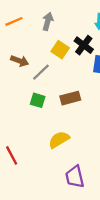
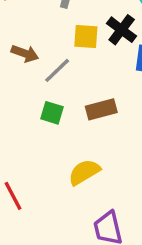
yellow square: (60, 50) -> (86, 36), turned -30

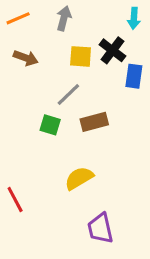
brown arrow: (25, 53) -> (26, 58), moved
gray line: (57, 70) -> (68, 94), moved

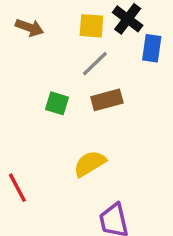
gray line: (68, 94) -> (95, 64), moved

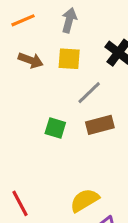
yellow square: (91, 26) -> (69, 59), moved
yellow semicircle: (90, 164) -> (85, 200), moved

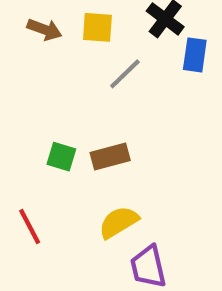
brown rectangle: (100, 125) -> (110, 157), moved
green square: (55, 128) -> (61, 157), moved

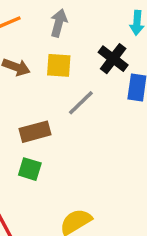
brown rectangle: (110, 157) -> (35, 132), moved

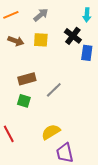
gray arrow: (59, 23) -> (41, 15), turned 35
gray line: (81, 103) -> (54, 90), moved

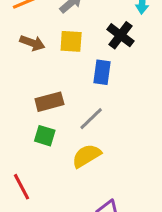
blue rectangle: (87, 53) -> (102, 72), moved
yellow semicircle: (51, 132) -> (86, 156), moved

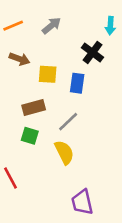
yellow square: (71, 41) -> (48, 74), moved
yellow semicircle: (86, 156) -> (64, 152), turned 95

